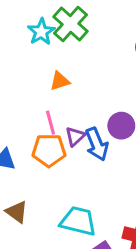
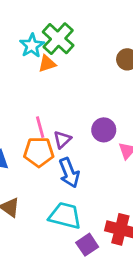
orange triangle: (60, 81) -> (47, 64), moved
blue arrow: (97, 144) -> (69, 173), moved

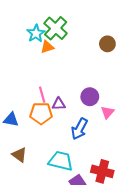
purple triangle: (62, 140) -> (59, 104), turned 40
blue arrow: (69, 173) -> (79, 129), moved, turned 50

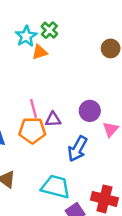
green cross: (56, 28) -> (49, 30), size x0.6

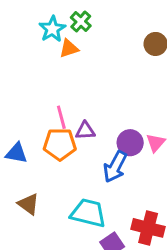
purple circle: (90, 111) -> (130, 143), moved

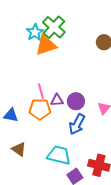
green cross: (81, 22) -> (54, 27), size x1.6
orange triangle: (69, 48) -> (46, 45), size x1.6
purple circle: (130, 143) -> (76, 101), moved

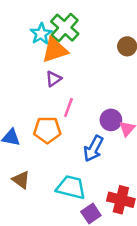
pink line: (41, 91) -> (68, 107), moved, turned 35
purple triangle: (57, 100) -> (54, 79), moved, turned -32
purple circle: (76, 101) -> (111, 120), moved

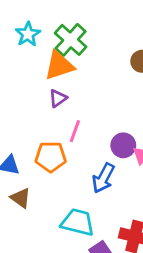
cyan star: (41, 34) -> (28, 34), moved
brown triangle: (21, 180) -> (21, 198), moved

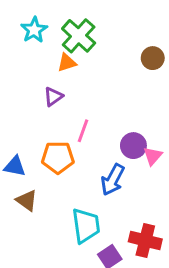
orange triangle: (59, 66) -> (67, 63), size x0.6
purple triangle: (58, 98) -> (53, 97), moved
cyan trapezoid: (78, 222) -> (86, 226), turned 68

